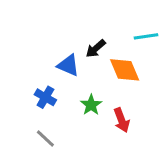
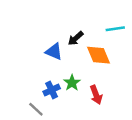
blue cross: (45, 97) -> (52, 90), moved, turned 35

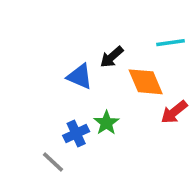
red arrow: (96, 95) -> (174, 112), moved, turned 72

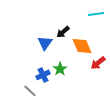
cyan line: (171, 43) -> (96, 14), moved
blue triangle: (80, 76) -> (45, 43), turned 42

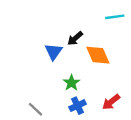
red arrow: (98, 63) -> (111, 102), moved
blue cross: (43, 75) -> (77, 106), moved

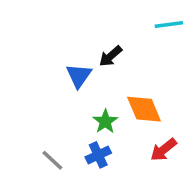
orange diamond: (98, 55) -> (144, 109), moved
blue cross: (77, 106) -> (98, 155), moved

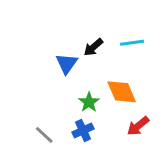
cyan line: (169, 24) -> (132, 43), moved

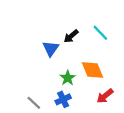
cyan line: (132, 43) -> (100, 33), turned 54

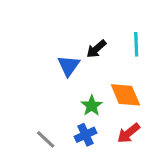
cyan line: (100, 33) -> (136, 44), turned 42
red arrow: (105, 96) -> (129, 133), moved

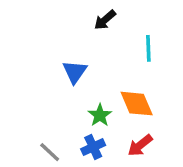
black arrow: (96, 49) -> (105, 20), moved

